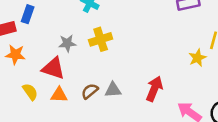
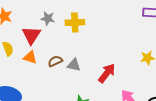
red triangle: (53, 68) -> (31, 35), turned 30

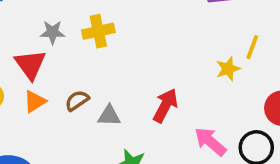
orange triangle: (30, 57) -> (35, 101), turned -40
gray triangle: (74, 65) -> (109, 116), moved

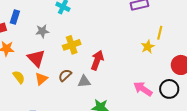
yellow cross: (98, 31) -> (72, 45), moved
gray star: (53, 32) -> (42, 31), moved
red arrow: (165, 106) -> (97, 60), moved

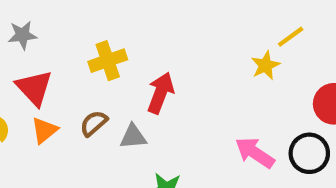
gray star: (42, 31) -> (22, 35), moved
yellow line: (160, 33) -> (291, 37), turned 40

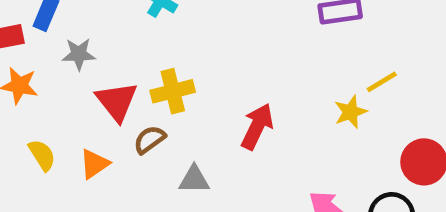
red triangle: (34, 88) -> (117, 101), moved
red arrow: (160, 93) -> (257, 127), moved
brown semicircle: (94, 123) -> (149, 140), moved

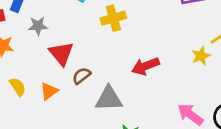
yellow cross: (173, 91) -> (113, 18), moved
red arrow: (257, 127) -> (145, 66), turned -136
gray triangle: (194, 179) -> (109, 99), size x1.5

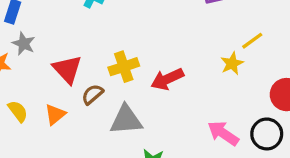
yellow cross: (113, 18) -> (124, 67), moved
gray star: (38, 26) -> (24, 44), moved, turned 30

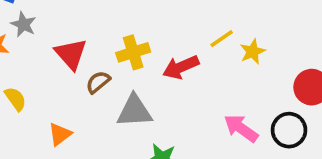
yellow line: (252, 41) -> (222, 39), moved
orange triangle: (55, 115) -> (60, 134), moved

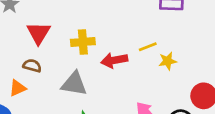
brown semicircle: (98, 82) -> (32, 66), moved, turned 42

